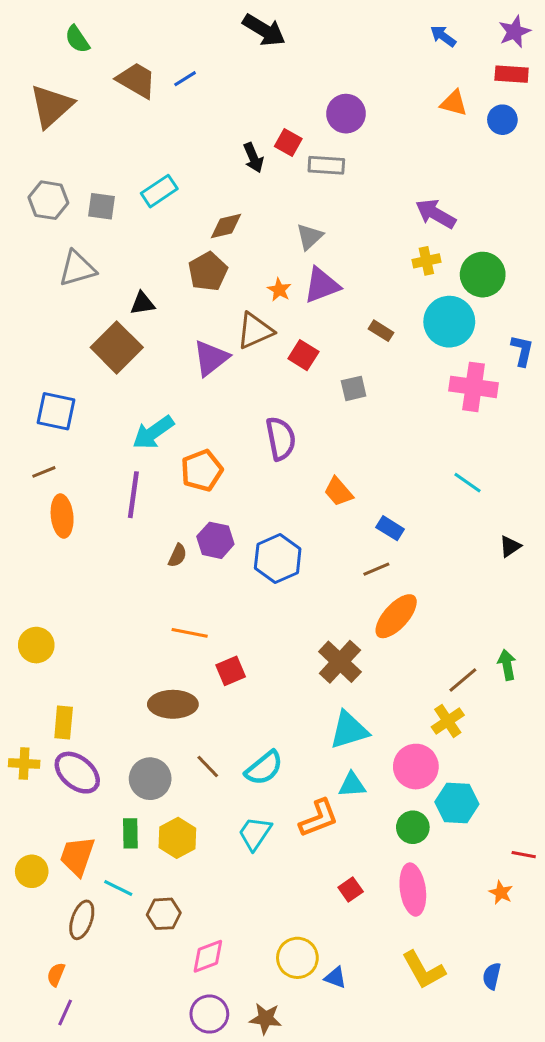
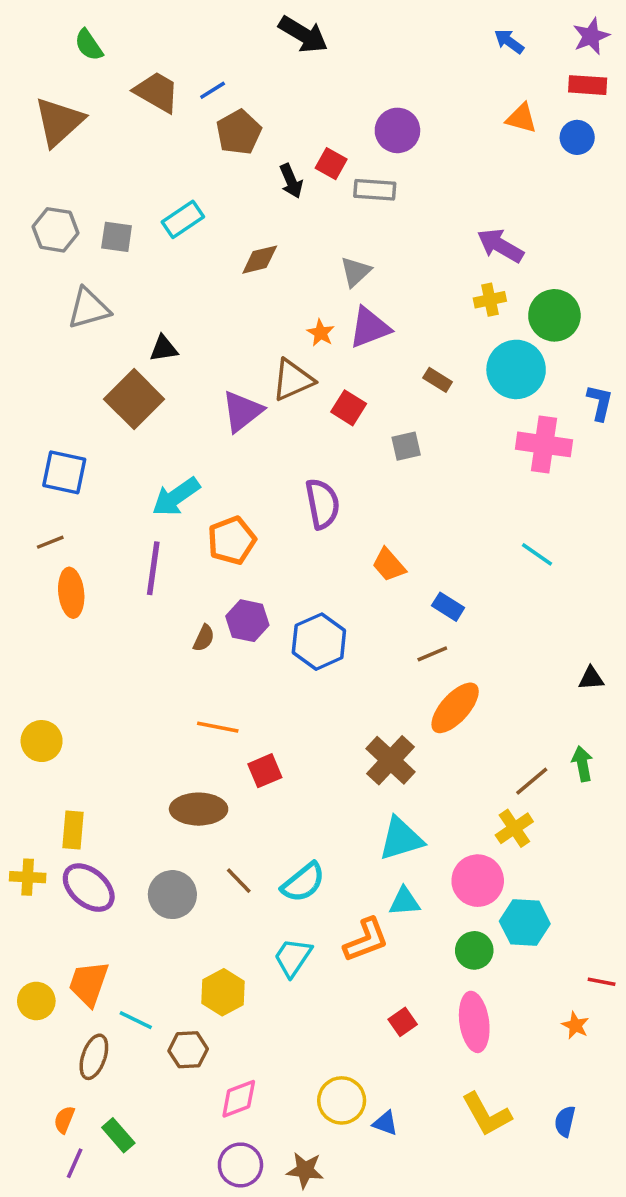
brown pentagon: (208, 272) -> (239, 132), moved
black triangle: (510, 546) -> (591, 678), moved, turned 30
green rectangle: (130, 833) -> (118, 1135), moved, turned -40
yellow hexagon: (177, 838) -> (223, 992), moved

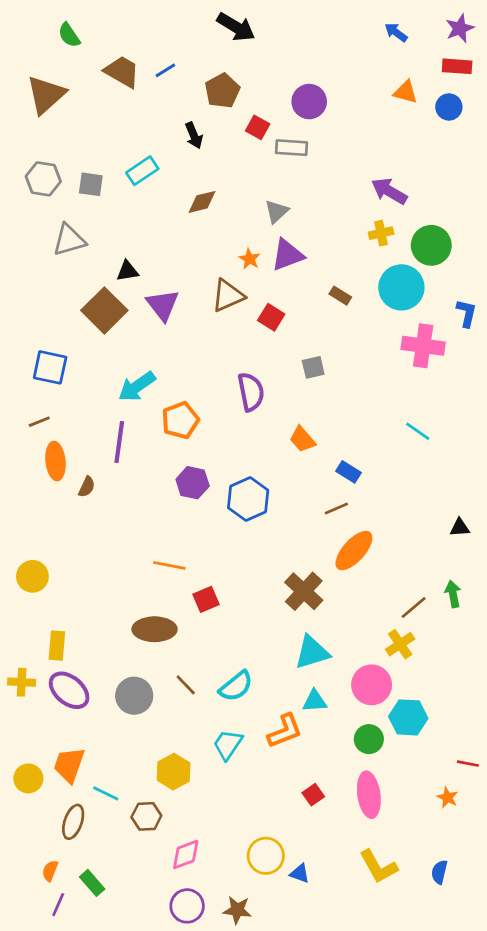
brown pentagon: (239, 132) -> (222, 91), moved
black arrow: (291, 181) -> (194, 135), moved
purple triangle: (242, 411) -> (163, 305), moved, turned -30
gray square: (406, 446) -> (313, 367), moved
brown semicircle: (204, 638) -> (87, 487), moved

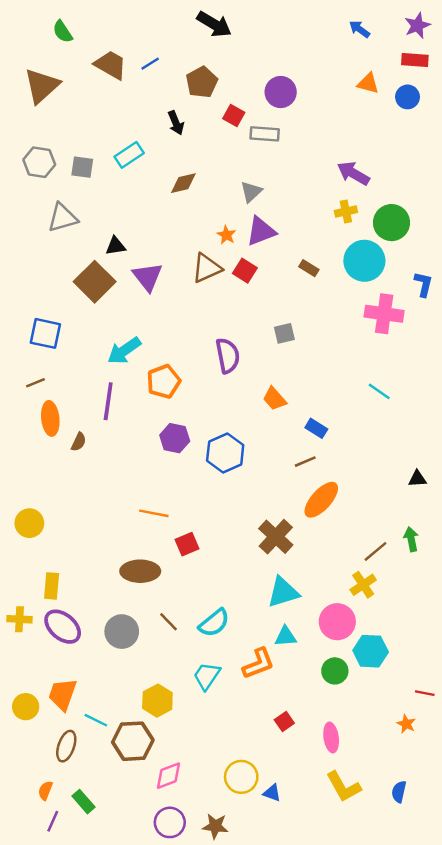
red square: (271, 317) -> (245, 271), moved
pink ellipse: (369, 795) -> (331, 737), moved, size x0.7
brown hexagon: (146, 816) -> (133, 741), size x1.5

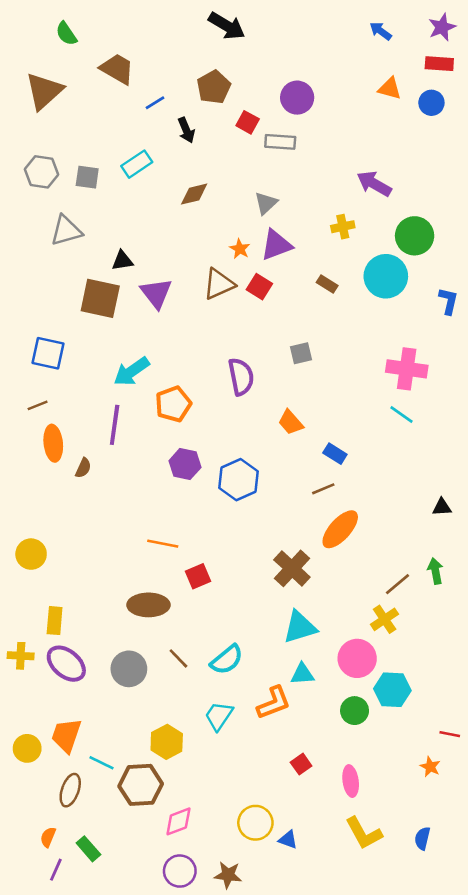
blue line: (150, 64) -> (155, 103), moved
yellow cross: (346, 211) -> (343, 227), moved
brown square: (95, 282) -> (100, 298), turned -33
pink cross: (384, 314) -> (407, 369), moved

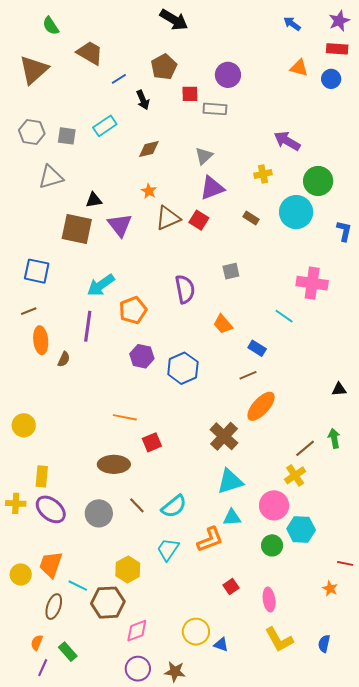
red square: (248, 122) -> (190, 94), turned -30
orange star: (240, 249) -> (149, 191), moved
cyan line: (401, 415) -> (284, 316), moved

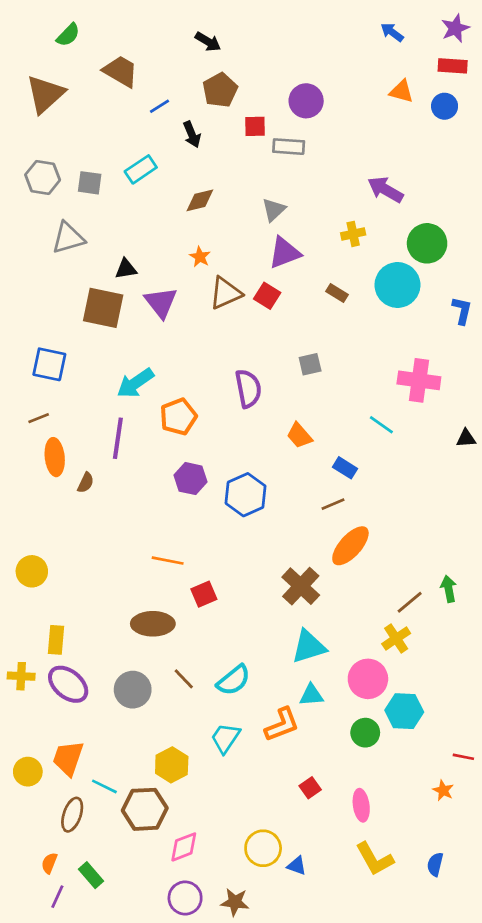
black arrow: (174, 20) -> (208, 42), moved, size x0.7
green semicircle: (51, 26) -> (68, 35), turned -102
black triangle: (339, 389) -> (466, 438), moved

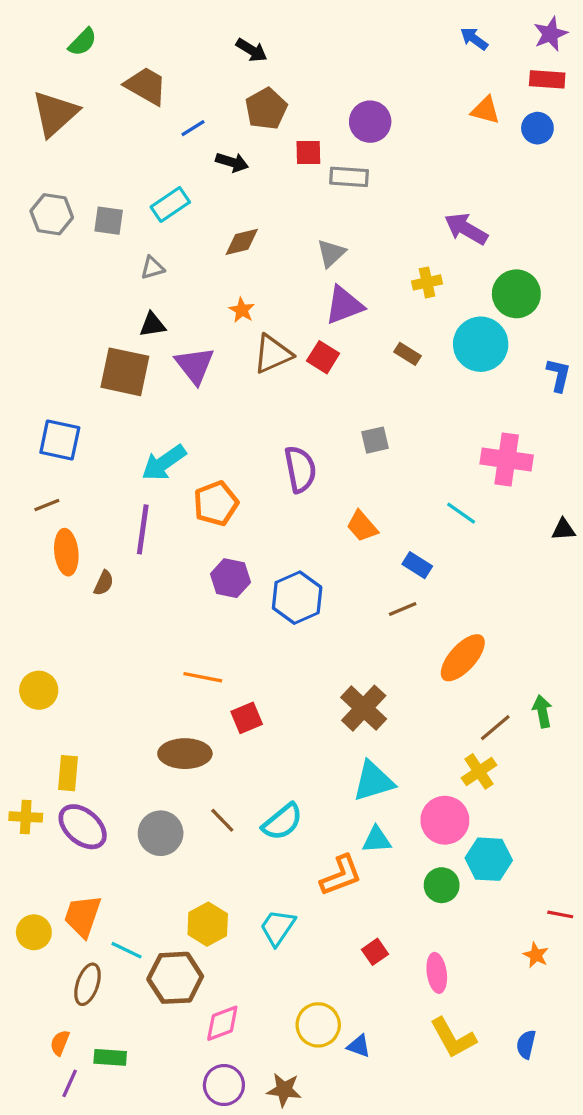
black arrow: (192, 134) -> (232, 162), turned -50
gray triangle: (68, 238) -> (152, 268), moved, size x0.6
orange ellipse: (350, 546) -> (463, 658), moved
cyan trapezoid: (225, 738) -> (278, 927), moved
green rectangle: (91, 875) -> (110, 1057), turned -45

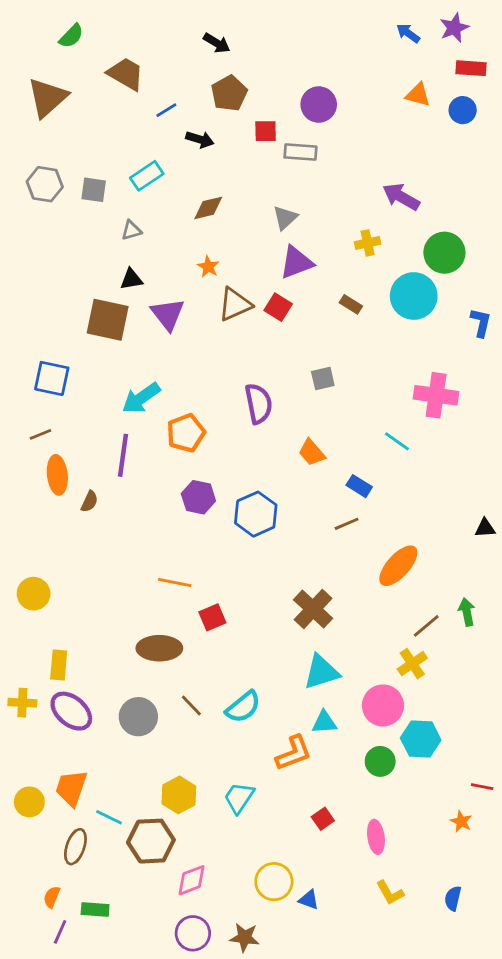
purple star: (550, 34) -> (454, 28), moved
black triangle: (563, 529) -> (485, 528), moved
yellow L-shape: (453, 1038) -> (390, 893), size x0.7

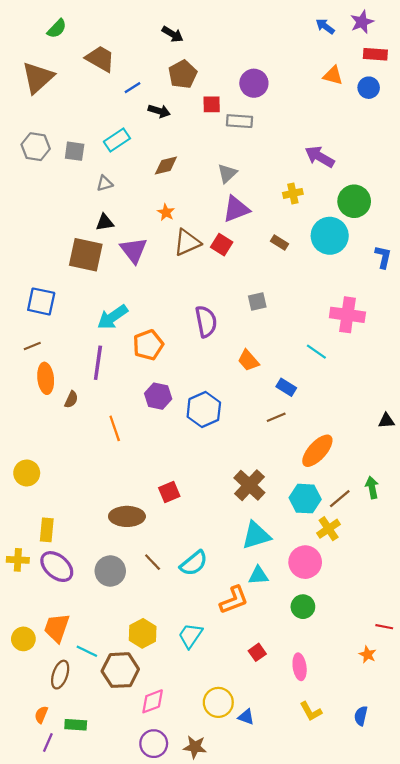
orange line: (175, 583) -> (115, 428), moved, turned 60
cyan hexagon: (421, 739) -> (305, 499), moved

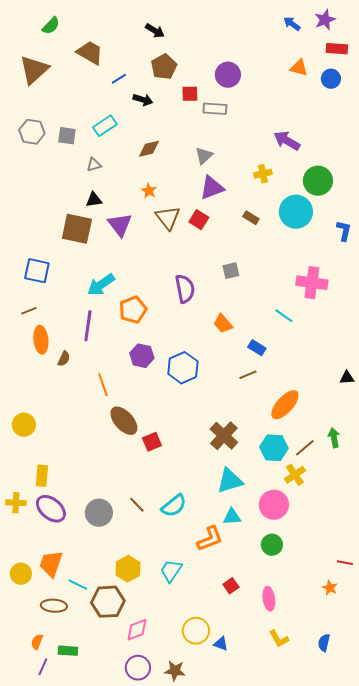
brown triangle: (187, 242) -> (168, 218), turned -44
brown ellipse: (127, 516) -> (124, 421), moved, turned 48
brown ellipse: (60, 675) -> (54, 606), turned 75

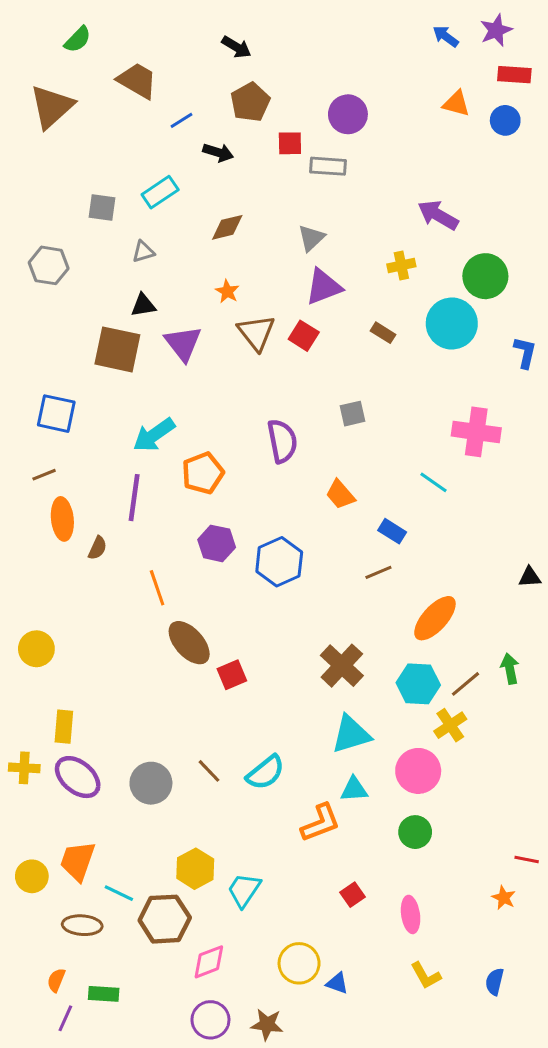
gray hexagon: (32, 132) -> (49, 265), moved
cyan trapezoid: (171, 571) -> (244, 890), moved

